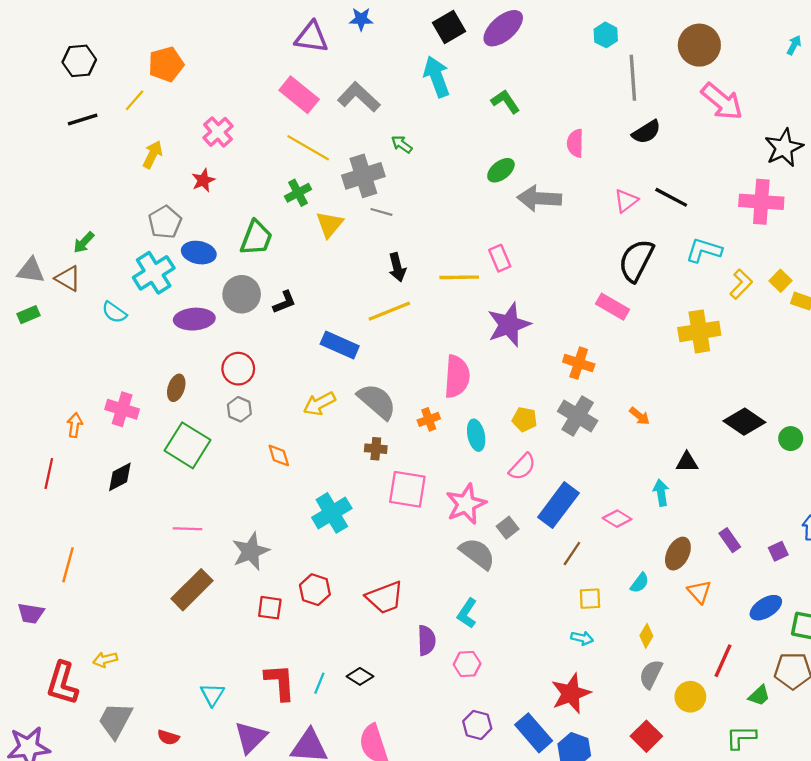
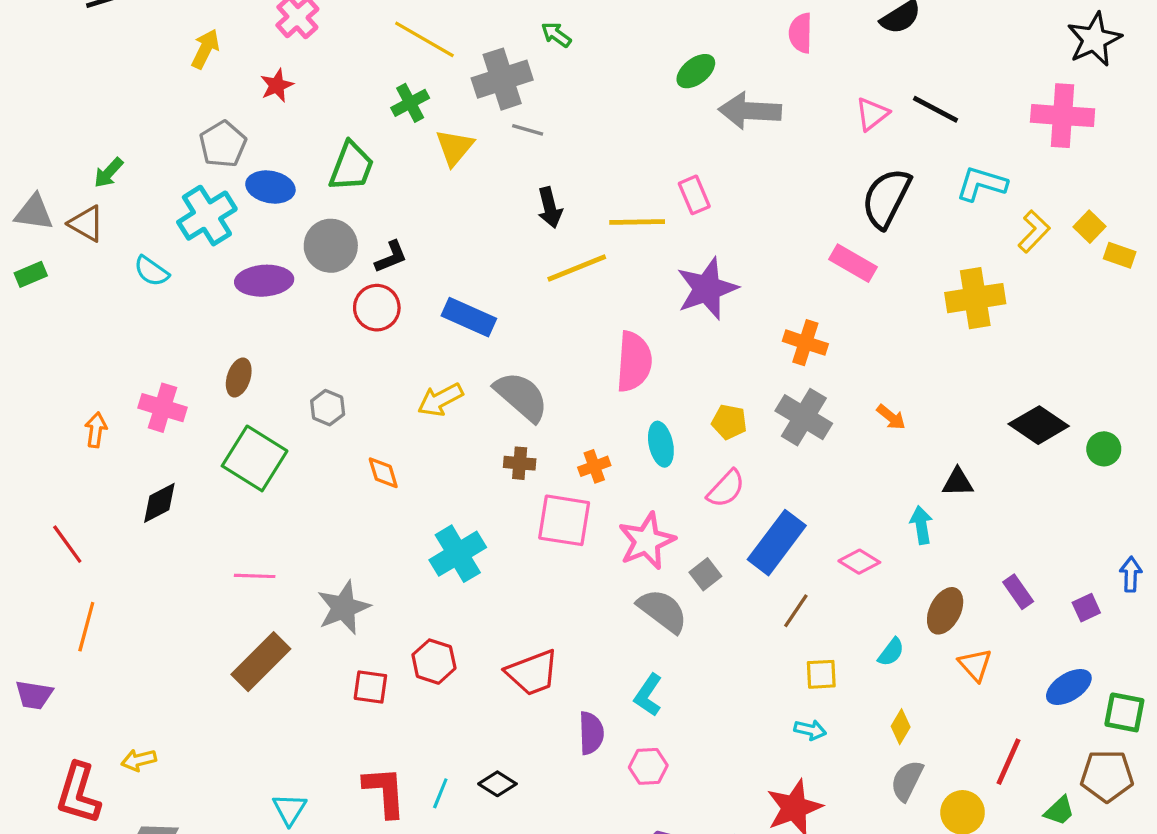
yellow line: (389, 311) -> (577, 268), moved
red circle: (238, 369) -> (377, 308), moved
orange cross: (429, 419) -> (594, 466), moved
red line: (49, 474) -> (67, 544), moved, turned -48

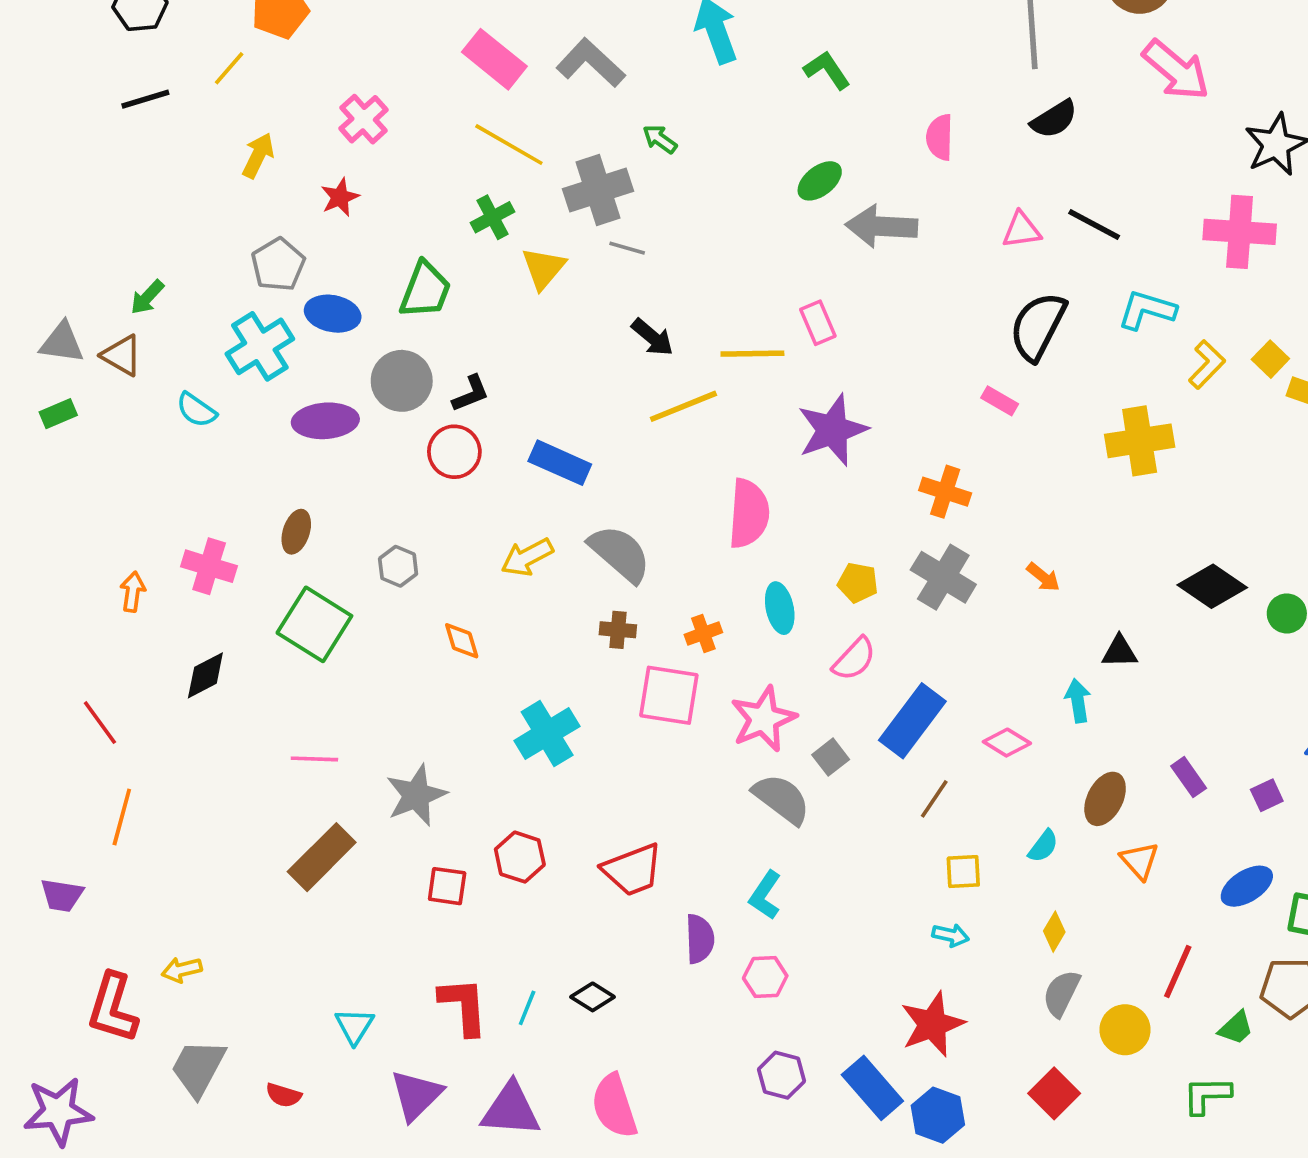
pink triangle: (872, 114) -> (1021, 230), turned 30
black arrow: (550, 208) -> (652, 337), turned -36
pink rectangle: (853, 263) -> (1000, 401), size x0.7

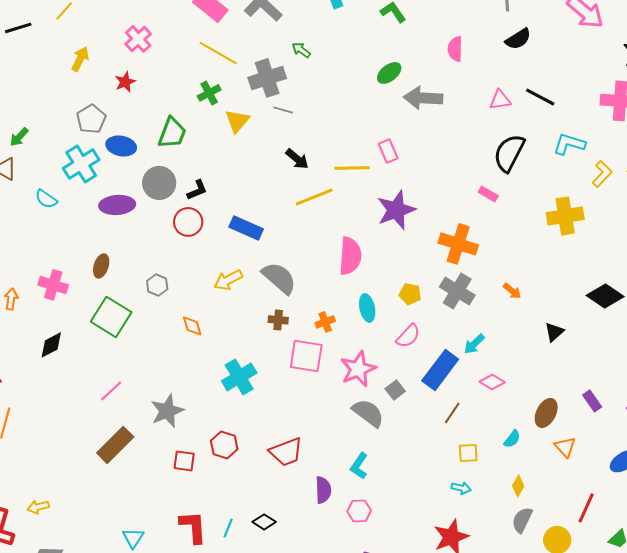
orange cross: (945, 492) -> (458, 244), size x1.4
black triangle: (1120, 652) -> (554, 332), turned -40
cyan arrow: (1078, 701) -> (474, 344), moved, turned -125
pink line: (314, 759) -> (111, 391), turned -45

